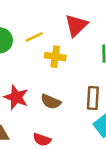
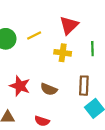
yellow cross: (55, 57) -> (63, 53), moved

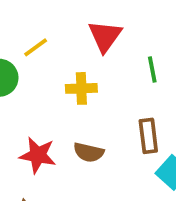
yellow line: (34, 35) -> (36, 47), moved
yellow cross: (63, 53) -> (81, 88), moved

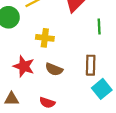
yellow cross: (81, 88) -> (45, 38), moved

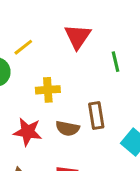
brown rectangle: (91, 65) -> (96, 115), moved

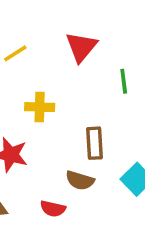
brown semicircle: (68, 128) -> (80, 180), moved

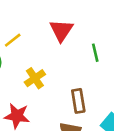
yellow cross: (40, 107) -> (35, 78), turned -30

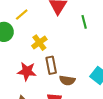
brown rectangle: (78, 101) -> (51, 65), moved

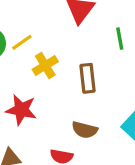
yellow line: (22, 15) -> (22, 42), moved
brown rectangle: (51, 65) -> (88, 78), moved

